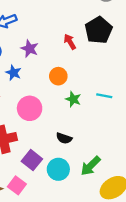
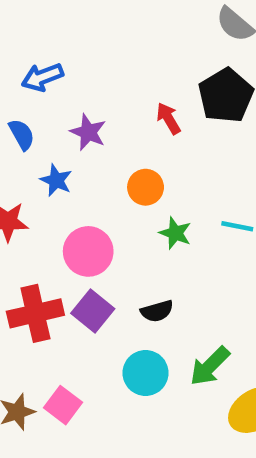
black semicircle: (64, 138) -> (157, 311), turned -35
purple square: (32, 160) -> (93, 311), moved

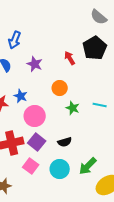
blue arrow: (42, 77) -> (15, 40), turned -48
blue star: (56, 180) -> (21, 96), moved
pink square: (63, 405) -> (31, 166), moved

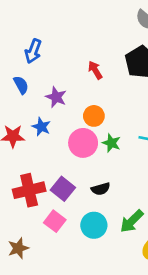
red arrow: (70, 58) -> (95, 70), moved
purple star: (35, 64) -> (56, 97), moved
pink circle: (35, 116) -> (83, 143), moved

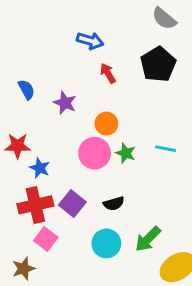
blue arrow: (33, 51) -> (90, 41), moved, turned -95
blue star: (41, 127) -> (40, 168), moved
pink square: (55, 221) -> (46, 239), moved

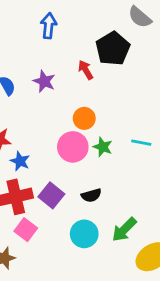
blue arrow: (90, 41) -> (49, 26), moved, turned -100
black pentagon: (158, 64) -> (113, 49), moved
purple star: (65, 103) -> (44, 81), moved

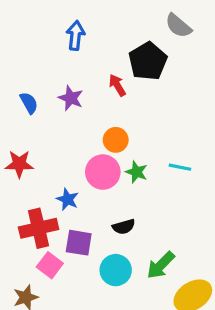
blue star: (20, 161) -> (67, 199), moved
purple square: (51, 195) -> (79, 243), moved, turned -30

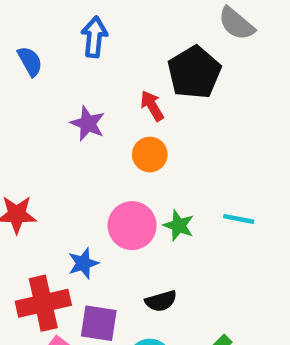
blue semicircle: (29, 103) -> (30, 61), moved
orange circle: (116, 140) -> (150, 155), moved
blue star: (67, 199) -> (83, 263), turned 30

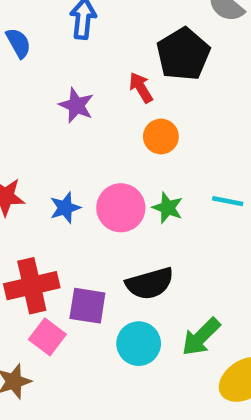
orange circle: (150, 155) -> (161, 137), moved
blue star: (83, 263) -> (65, 208), moved
black semicircle: (161, 301) -> (150, 283), size x1.5

